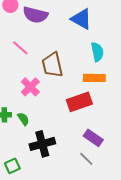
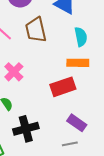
brown trapezoid: (52, 65) -> (36, 30), moved
gray line: (86, 159) -> (70, 144), turned -56

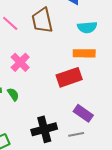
cyan semicircle: (81, 37) -> (87, 27), turned 96
black cross: (26, 129) -> (44, 129), moved

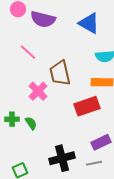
brown trapezoid: (42, 20) -> (60, 73), moved
purple rectangle: (83, 113) -> (101, 142), turned -60

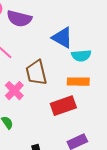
blue triangle: (89, 23) -> (62, 38), moved

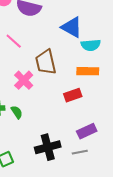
red rectangle: (63, 106) -> (73, 95), size x0.7

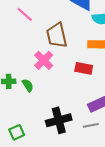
pink cross: (24, 80) -> (44, 60), moved
red rectangle: (73, 95) -> (84, 68), turned 30

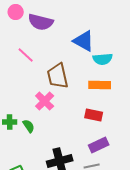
red rectangle: (84, 68) -> (94, 115), moved

